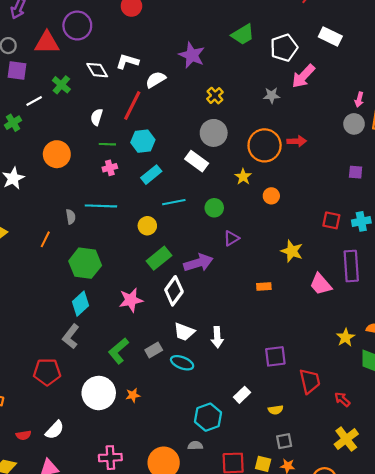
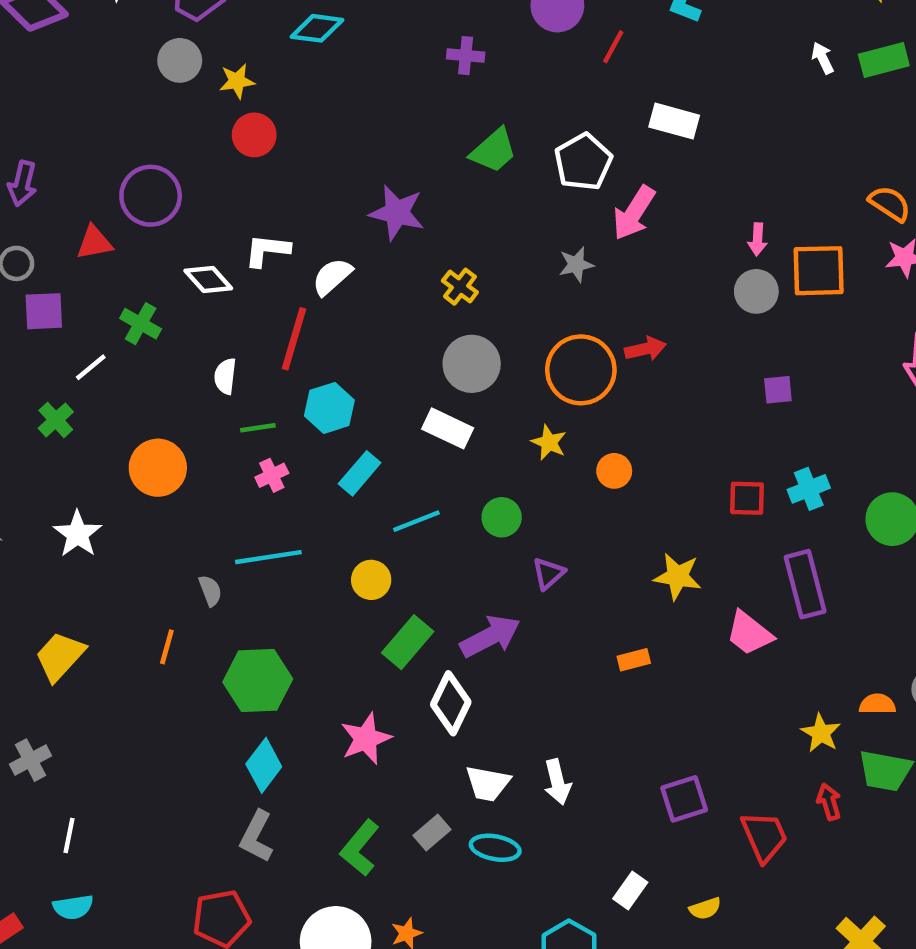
red triangle: (47, 43) -> (94, 243), size x0.7
red arrow: (342, 399) -> (829, 802), moved, turned 42

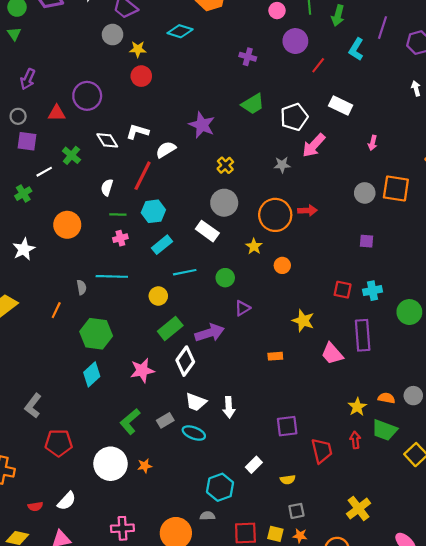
pink arrow: (757, 239) -> (373, 143), moved
gray L-shape: (256, 836) -> (33, 406), moved

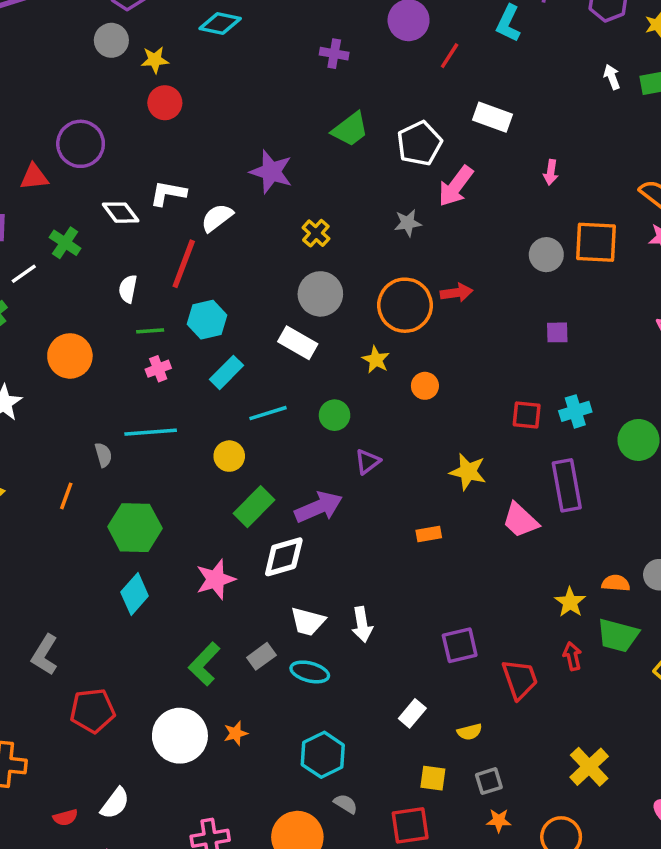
white diamond: (185, 361) -> (284, 557), turned 44
cyan hexagon: (220, 487) -> (323, 755), moved
gray semicircle: (207, 516) -> (346, 804), turned 40
yellow square: (275, 534) -> (433, 778), moved

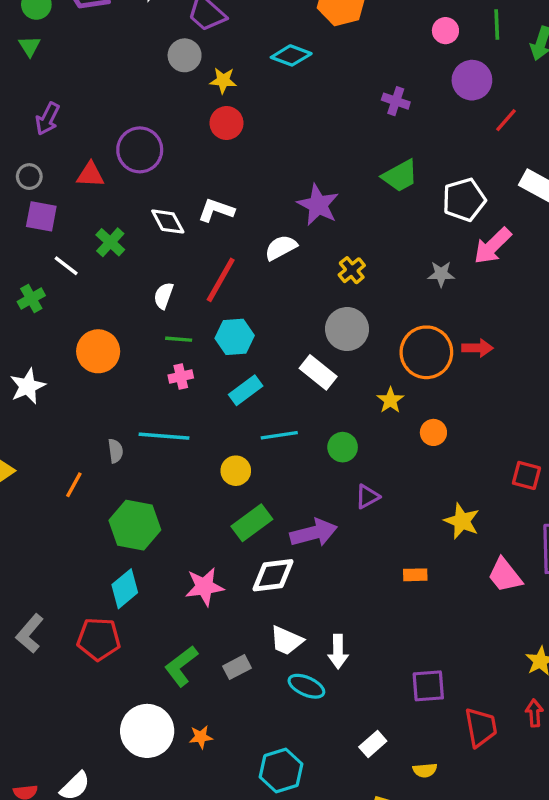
white semicircle: (217, 218) -> (281, 248), moved
white line: (24, 274) -> (66, 266), turned 64
cyan ellipse: (310, 672) -> (306, 686), moved
red pentagon: (92, 711) -> (99, 639), moved

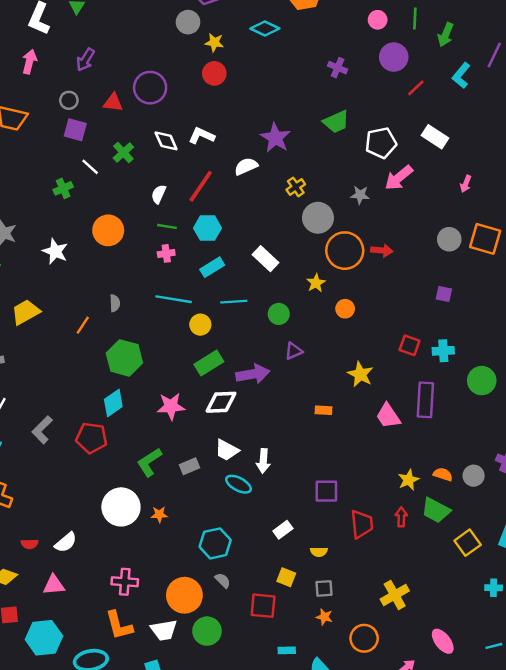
gray circle: (347, 329) -> (318, 218), moved
white star: (28, 386) -> (55, 251), turned -30
cyan line: (164, 436) -> (174, 299), moved

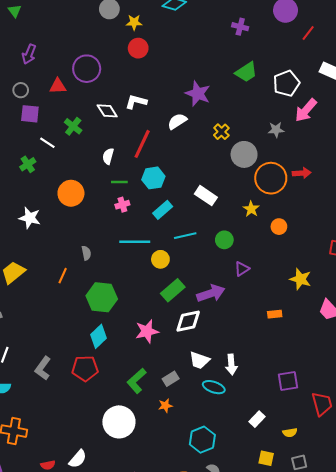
orange star: (159, 514) -> (165, 406), moved

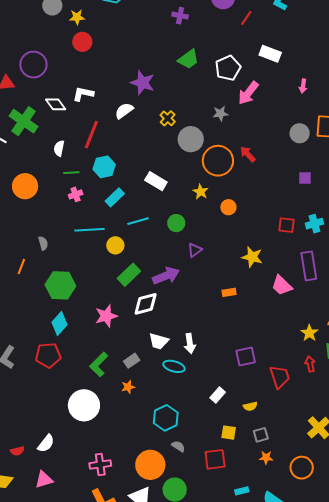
green cross: (73, 126) -> (24, 121), size x1.6
red arrow: (302, 173) -> (248, 154), turned -126

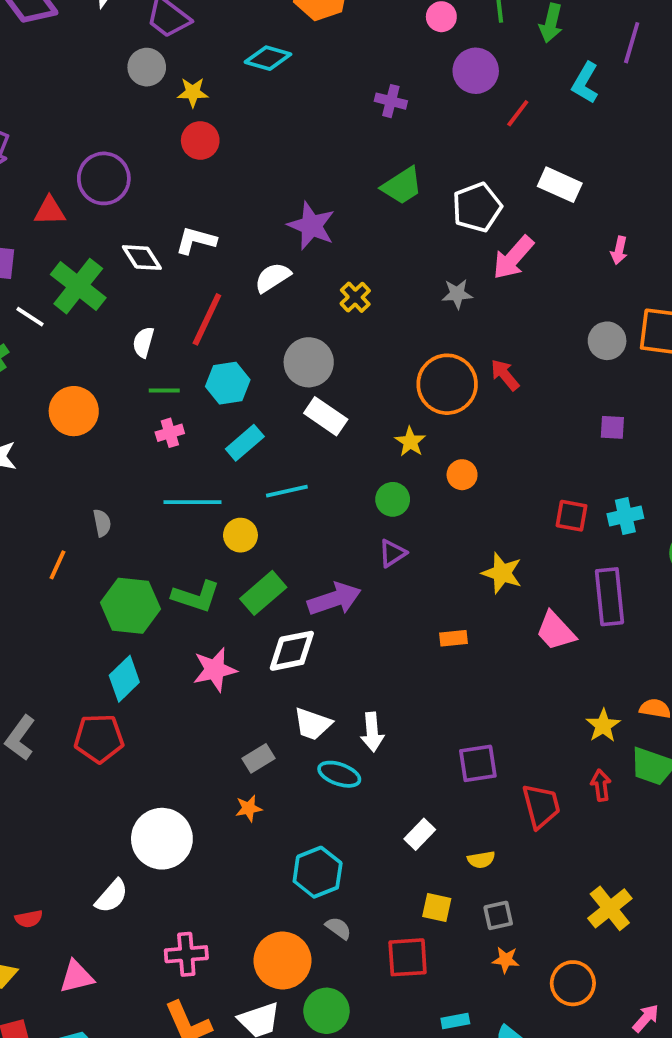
gray circle: (191, 139) -> (309, 362), moved
green circle: (176, 223) -> (393, 499), moved
green L-shape: (99, 364) -> (196, 596), moved, turned -120
white semicircle: (46, 443) -> (112, 896), moved

